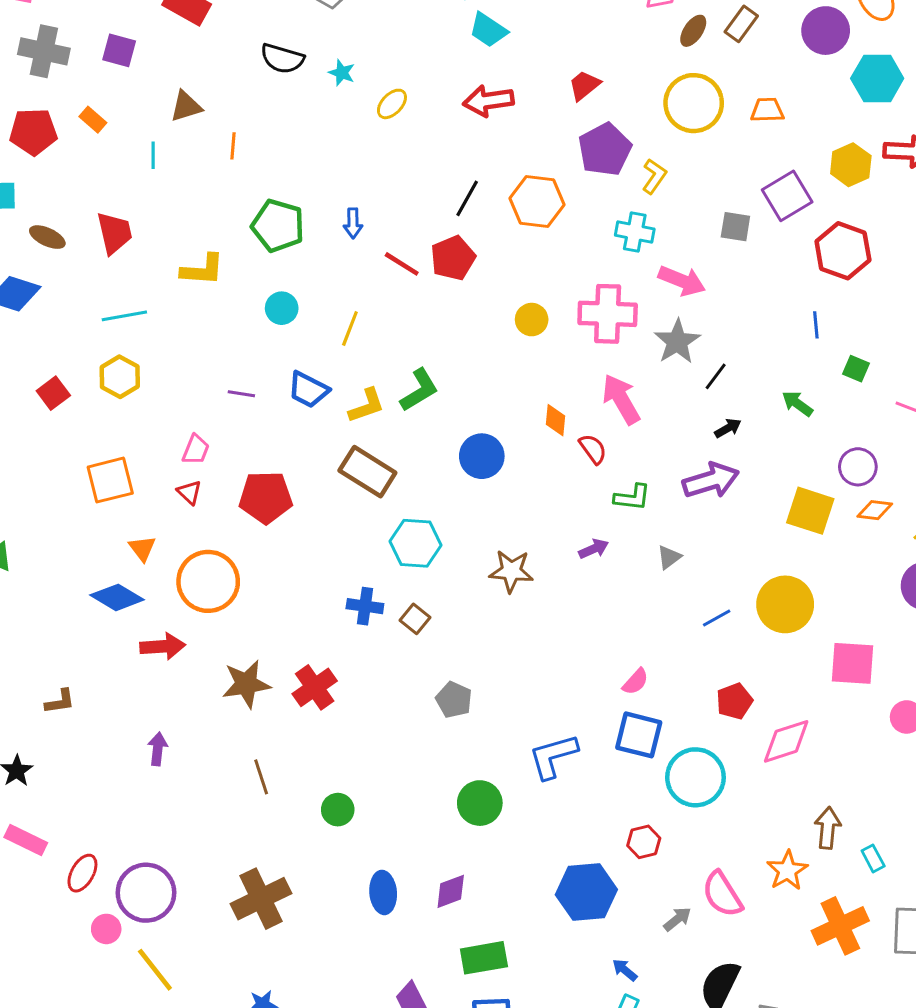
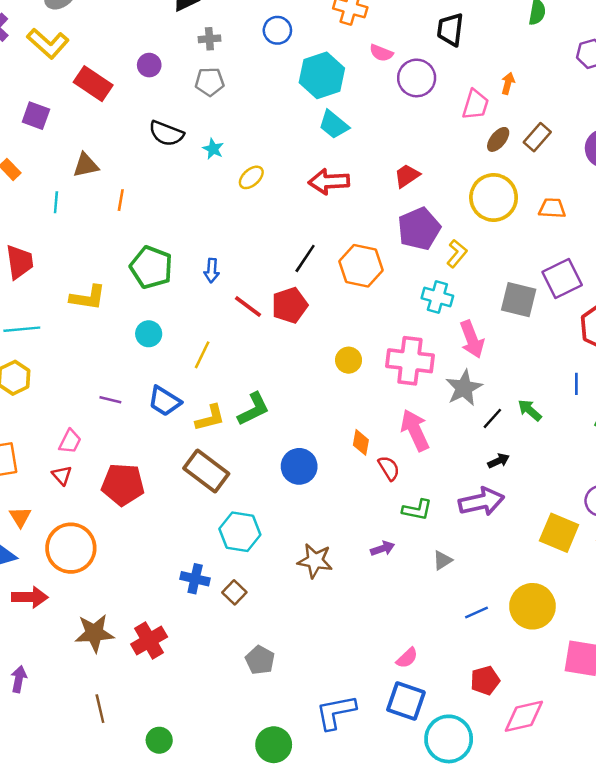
gray square: (735, 227) -> (519, 300), size x1.4
pink arrow: (682, 281) -> (472, 339), turned 42
green arrow: (797, 404) -> (530, 410), moved

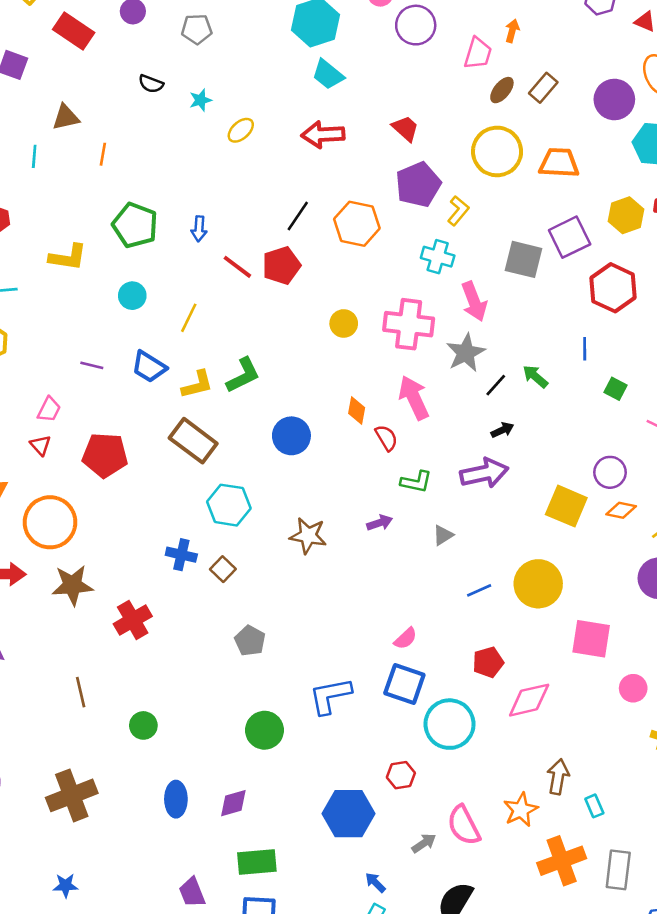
black semicircle: (166, 133) -> (151, 84), size x0.7
cyan star: (213, 149) -> (200, 100), turned 30
red trapezoid: (407, 176) -> (405, 129), turned 76
orange trapezoid: (552, 208) -> (559, 163), size x1.4
brown star: (94, 633) -> (72, 585), moved

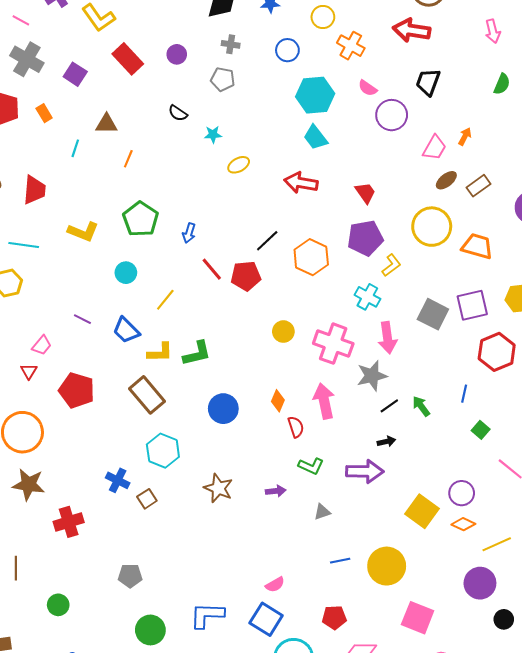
gray pentagon: (250, 641) -> (130, 576), moved, turned 30

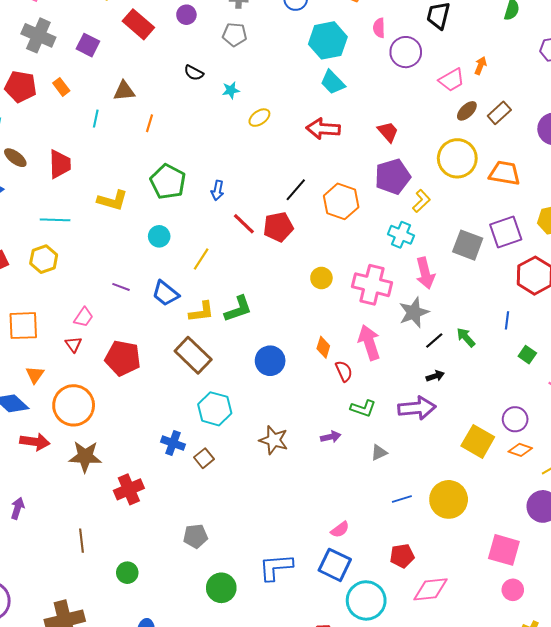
pink semicircle: (368, 88) -> (379, 28), turned 60
pink trapezoid: (434, 148) -> (452, 80), turned 36
pink square: (418, 618) -> (504, 550), moved

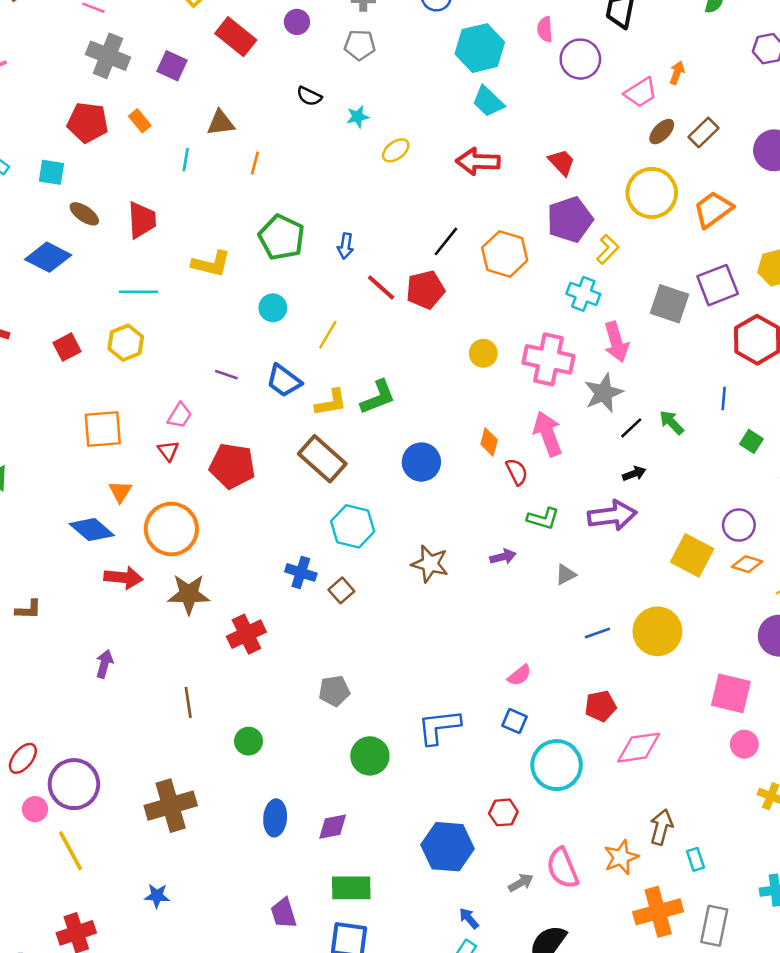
orange trapezoid: (505, 173) -> (713, 209), turned -44
blue square: (335, 565) -> (515, 721), size x0.6

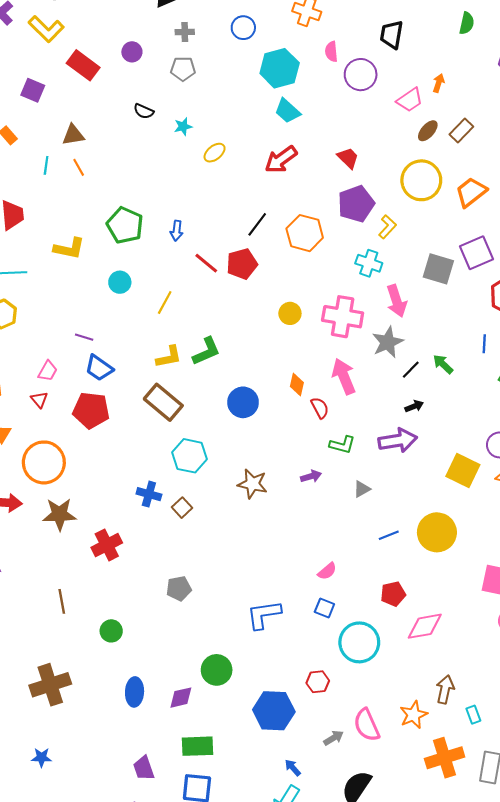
red arrow: (478, 162) -> (281, 159), turned -36
orange line: (255, 163) -> (79, 167), moved, turned -42
blue trapezoid: (284, 381) -> (99, 368), moved
green circle: (370, 756) -> (217, 670), moved

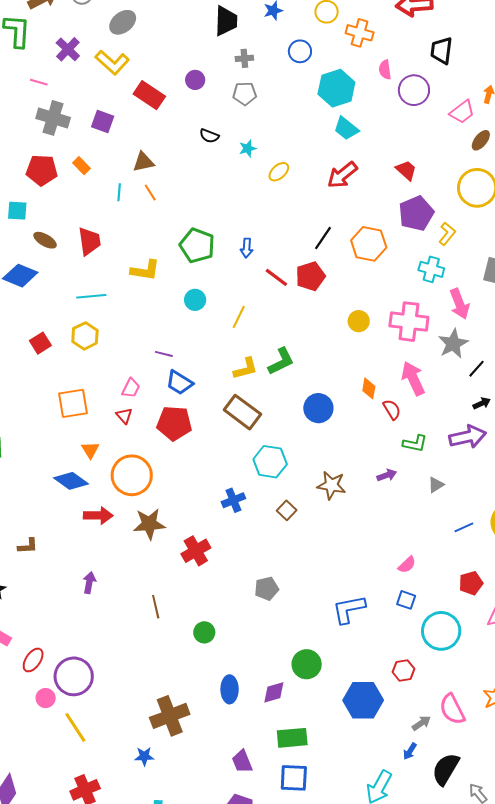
blue cross: (149, 494) -> (233, 500), turned -35
brown square: (182, 508) -> (287, 510), moved
brown cross: (50, 685) -> (170, 716), moved
blue arrow: (293, 768) -> (410, 751), moved, turned -102

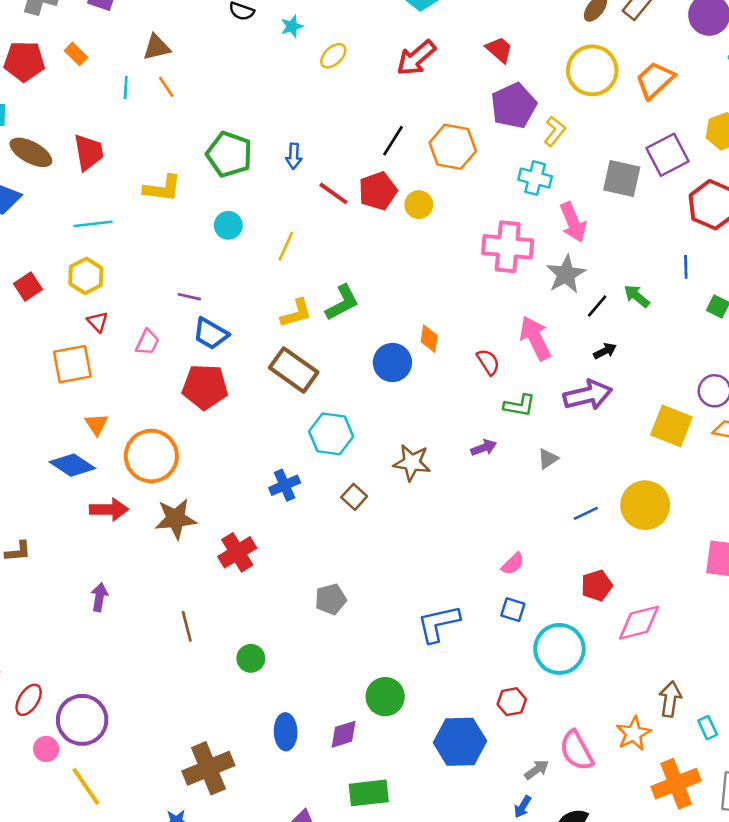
brown ellipse: (45, 240) -> (31, 152), size x1.4
yellow circle: (359, 321) -> (419, 205), moved
pink arrow: (413, 378) -> (535, 338), moved
orange diamond: (369, 388) -> (429, 339), moved
red triangle: (124, 416) -> (98, 322), moved

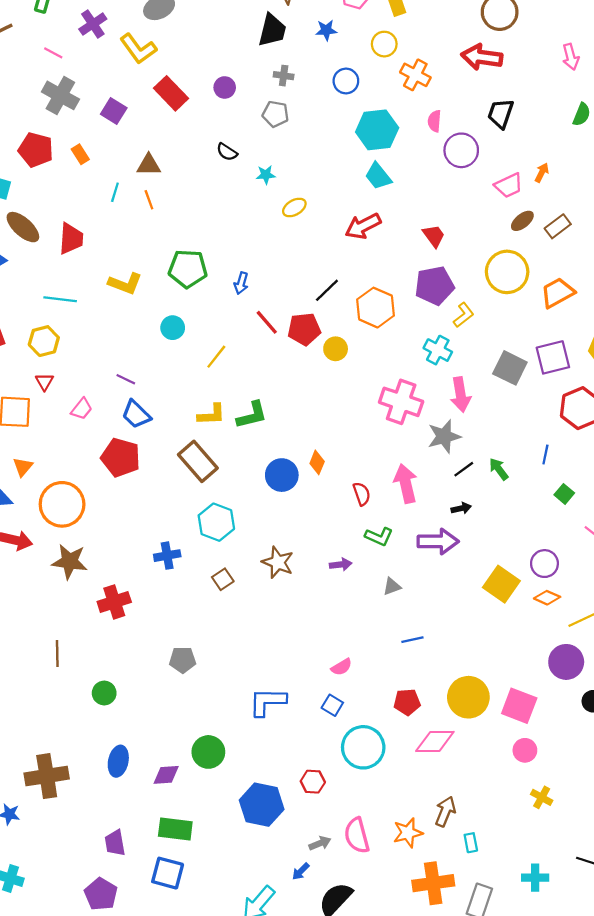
green pentagon: (229, 154) -> (188, 269), turned -30
yellow circle: (645, 505) -> (468, 697), moved

